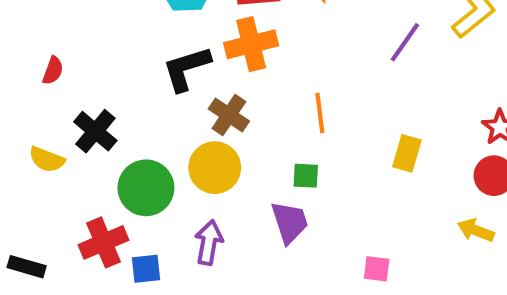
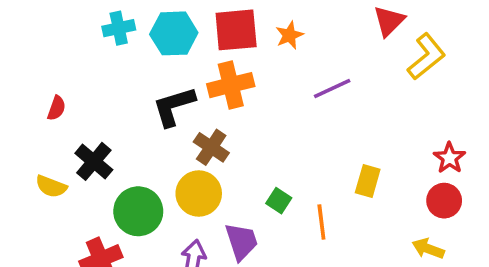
purple line: (405, 42) -> (332, 89), moved, turned 30
orange line: (320, 113) -> (321, 222), moved
green square: (306, 176) -> (279, 201), turned 30
purple trapezoid: (290, 222) -> (241, 242), moved

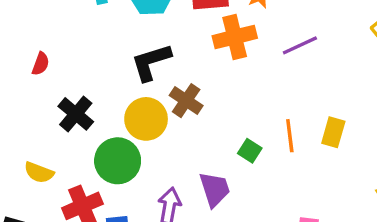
orange cross: (231, 85) -> (235, 37), moved
yellow semicircle: (51, 186) -> (39, 172), moved
yellow circle: (199, 193) -> (146, 119), moved
orange line: (321, 222) -> (290, 136), moved

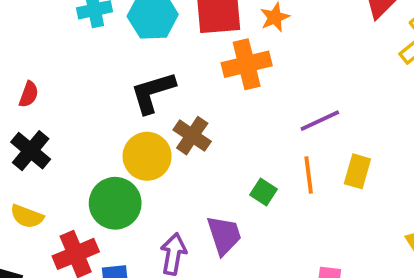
purple line: (300, 45) -> (320, 121), moved
black cross: (76, 114) -> (31, 151), moved

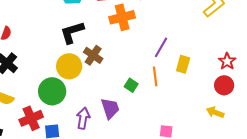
purple line: (320, 121) -> (161, 47), turned -35
yellow rectangle: (357, 171) -> (183, 64), moved

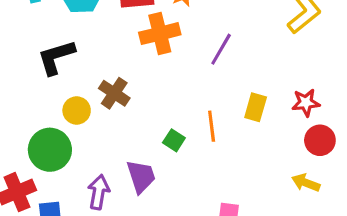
black L-shape: (72, 32) -> (56, 57), moved
purple line: (161, 47) -> (221, 49), moved
red star: (227, 61) -> (306, 103), moved, turned 30
yellow circle: (69, 66) -> (77, 110), size x0.7

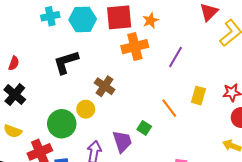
yellow circle: (77, 110) -> (86, 109), moved
orange line: (212, 126) -> (169, 108), turned -30
green square: (174, 140) -> (144, 128), moved

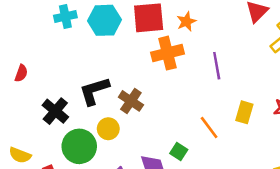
purple line: (175, 57) -> (217, 66), turned -40
black L-shape: (66, 62) -> (94, 91), moved
black cross: (15, 95) -> (55, 111), moved

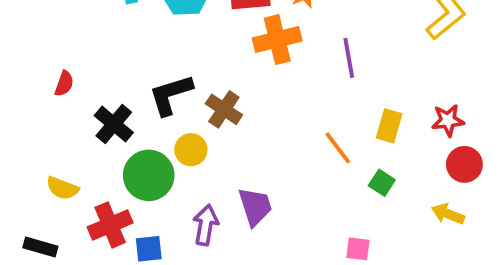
red semicircle: (21, 73) -> (64, 84), moved
green square: (179, 151) -> (382, 183), moved

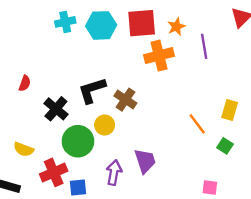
purple line: (349, 58) -> (204, 46), moved

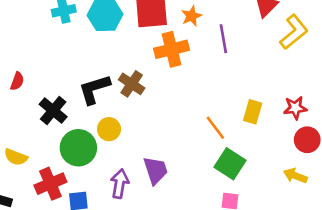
brown cross: (125, 100) -> (132, 84), moved
green square: (225, 146) -> (230, 164), moved, size x1.6

